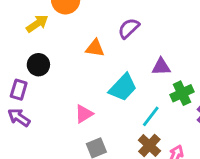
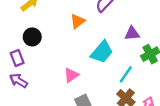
orange triangle: (95, 48) -> (78, 21), turned -42
purple rectangle: (19, 90) -> (17, 58), turned -35

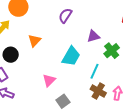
orange triangle: (78, 21) -> (34, 40), moved

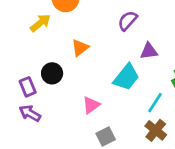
purple triangle: (93, 36) -> (149, 51), moved
black circle: (11, 55) -> (52, 73), moved

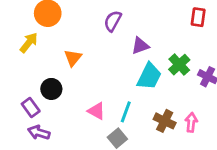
cyan trapezoid: (126, 77) -> (149, 76), moved
cyan line: (155, 103) -> (126, 112), moved
pink triangle: (91, 105) -> (96, 111), turned -42

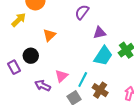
pink triangle: (96, 111) -> (61, 76), turned 40
brown cross: (165, 121) -> (100, 90), moved
purple arrow: (39, 133) -> (43, 86), moved

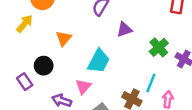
cyan trapezoid: (103, 56) -> (99, 61), moved
cyan line: (83, 79) -> (151, 83), moved

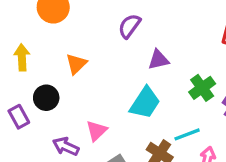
yellow arrow: (25, 23) -> (22, 57), moved, turned -48
cyan trapezoid: (99, 61) -> (145, 103), moved
cyan line: (151, 83) -> (187, 134), turned 42

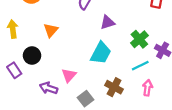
cyan line: (187, 134) -> (140, 66), moved

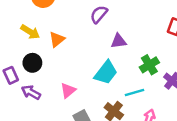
yellow arrow: (13, 29) -> (30, 32), moved, turned 120
cyan line: (140, 66) -> (134, 92), moved
purple arrow: (49, 88) -> (31, 92), moved

